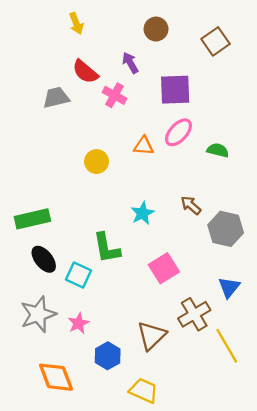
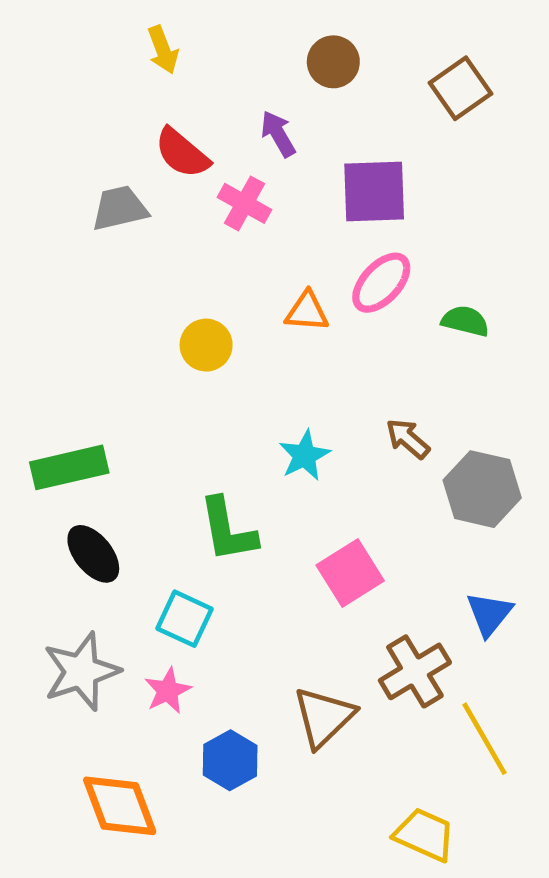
cyan square: (79, 275) -> (184, 619), moved
yellow trapezoid: (144, 391) -> (425, 835), moved

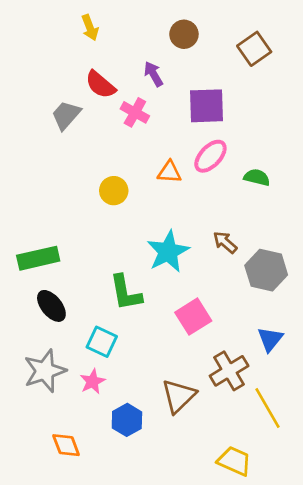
gray trapezoid: (120, 208) -> (66, 115), turned -36
cyan star: (305, 455) -> (168, 252), size x1.5
orange diamond: (120, 806) -> (66, 445), size x0.7

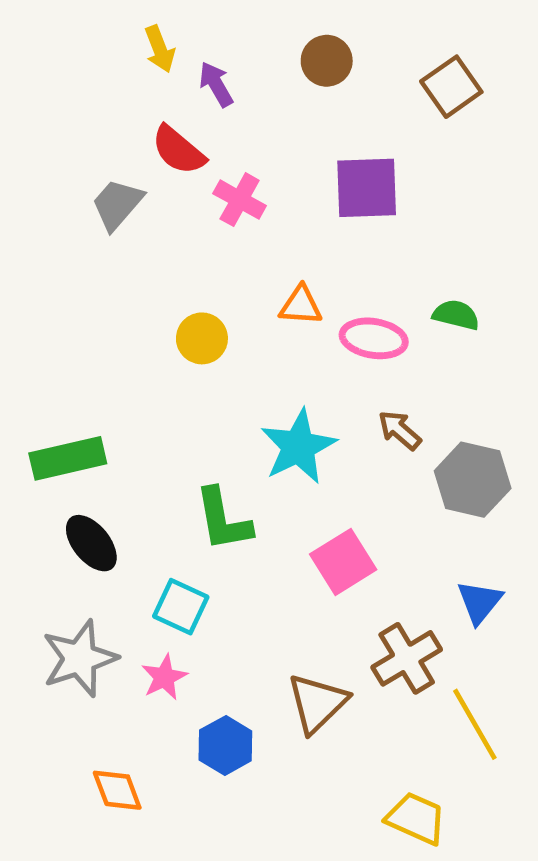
purple arrow: (153, 74) -> (216, 84), moved
pink ellipse: (210, 156) -> (374, 338), moved, turned 56

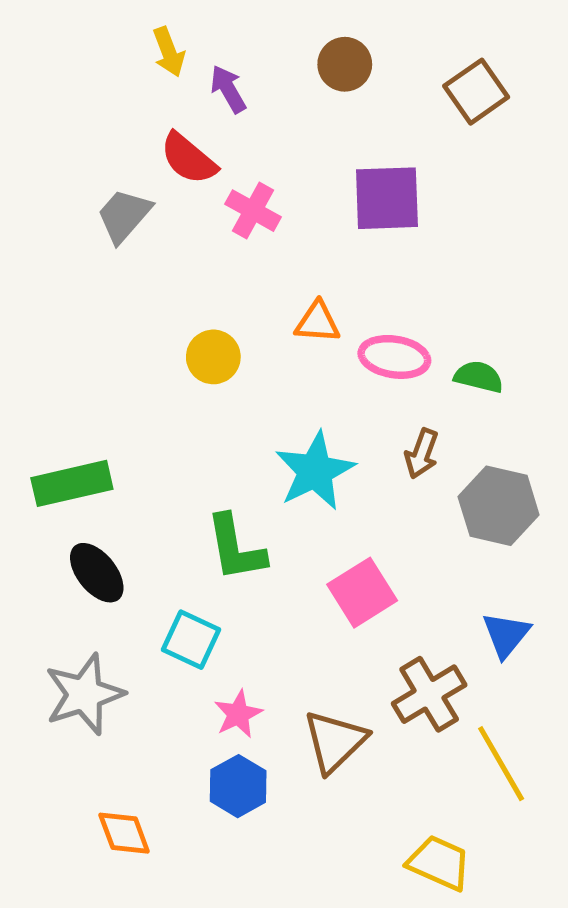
green semicircle: (456, 315) -> (479, 377), moved
brown arrow: (400, 430) -> (422, 454), turned -111
pink star: (164, 677) -> (238, 714), moved

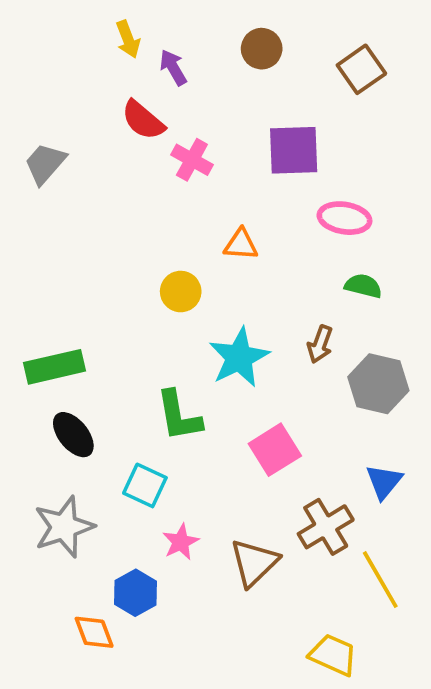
gray trapezoid: (124, 216) -> (45, 163), moved
yellow circle: (213, 357) -> (181, 292), moved
pink ellipse: (394, 357) -> (344, 218), moved
blue hexagon: (238, 786) -> (135, 593), moved

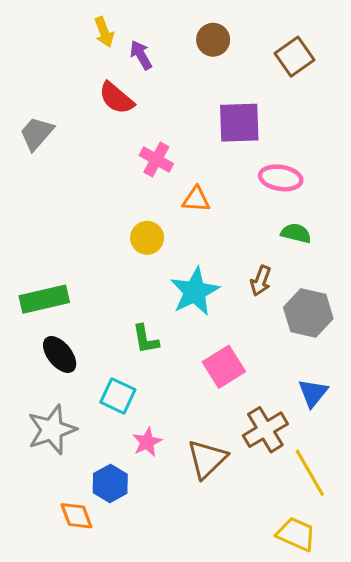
pink cross: (192, 160) -> (156, 159), moved
green L-shape: (179, 416) -> (146, 339), size x0.7
yellow trapezoid: (333, 655) -> (296, 534), moved

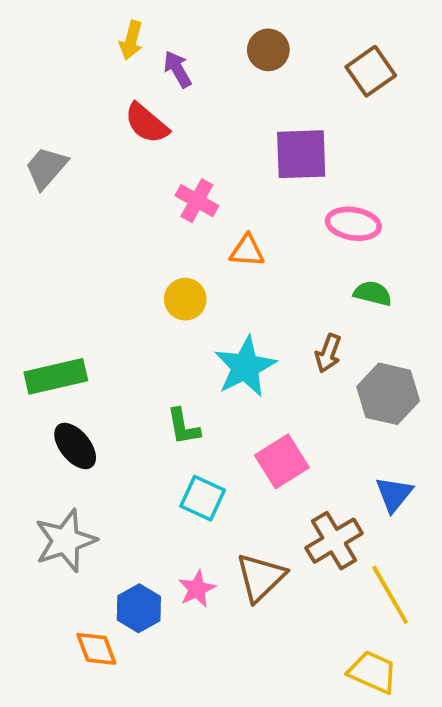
yellow arrow: (104, 32) -> (131, 40), turned 36
cyan square: (118, 396) -> (203, 498), moved
pink star: (147, 442) -> (197, 589), moved

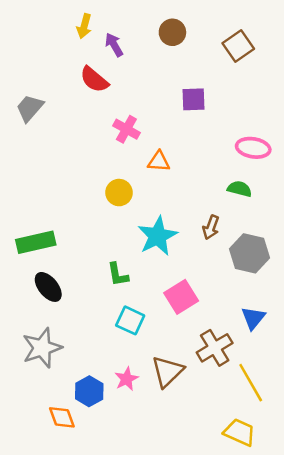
purple square: (301, 154) -> (194, 99), size x0.7
pink ellipse: (353, 224) -> (253, 148), moved

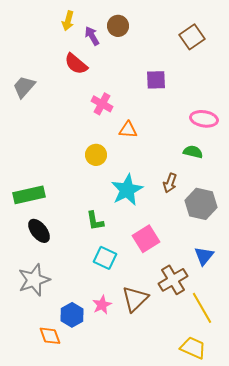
brown circle: (172, 32) -> (118, 26), moved

